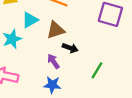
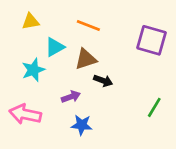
purple arrow: (53, 61) -> (71, 97), moved, turned 104
green line: (97, 70) -> (154, 107), moved

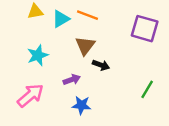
cyan triangle: (55, 47) -> (61, 19), moved
brown triangle: (86, 59) -> (85, 46), turned -35
pink arrow: (25, 114) -> (30, 95), turned 128

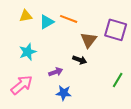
brown triangle: (85, 46) -> (89, 40), moved

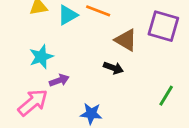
brown triangle: (89, 40) -> (126, 40), turned -36
purple arrow: (56, 72) -> (59, 80), moved

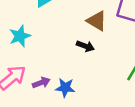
purple arrow: (59, 80) -> (41, 83), moved

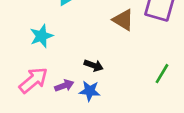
black arrow: (85, 46) -> (94, 65), moved

